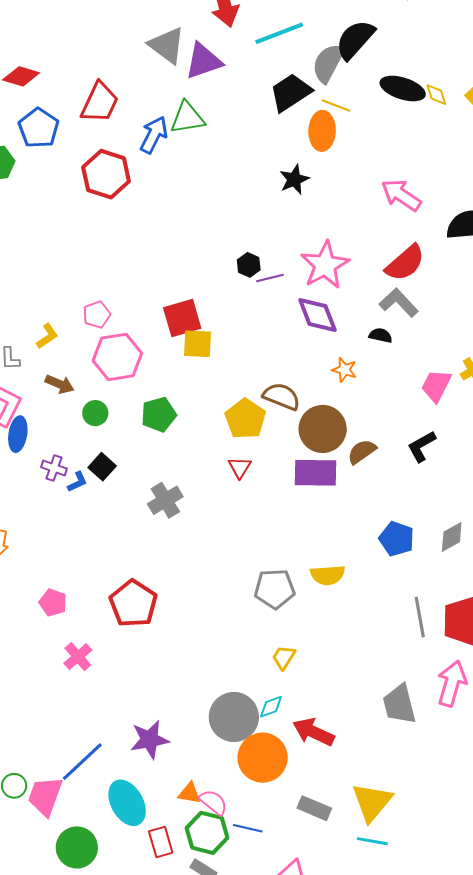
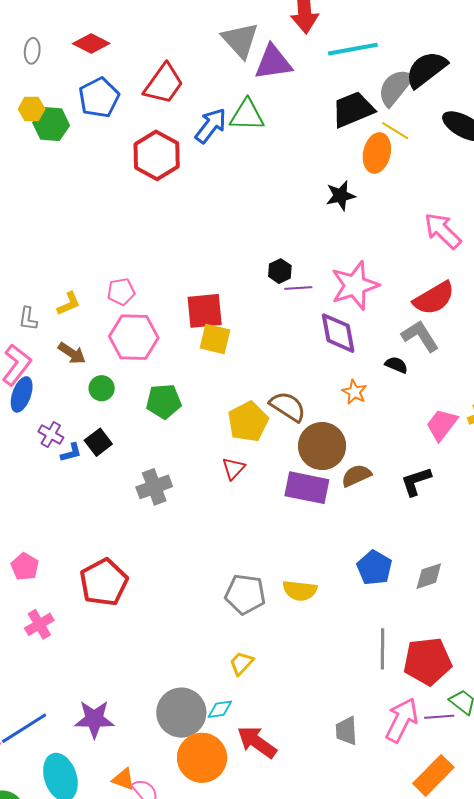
gray trapezoid: (399, 704) -> (346, 731), size x0.7

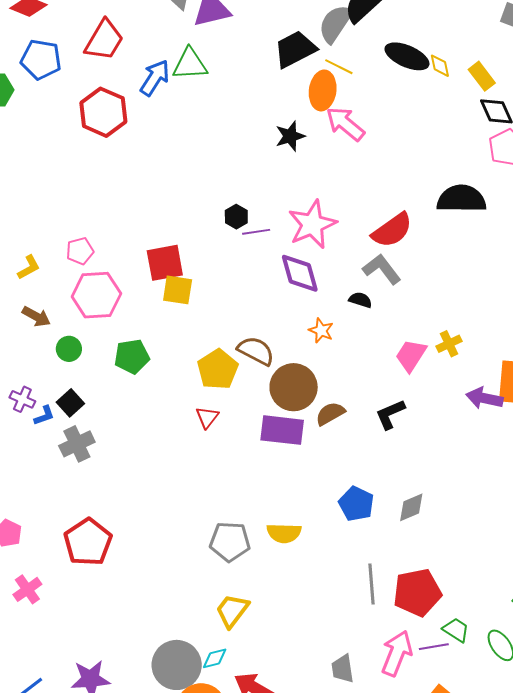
blue pentagon: (99, 98) -> (41, 60), turned -30
pink arrow: (443, 231) -> (345, 124), moved
gray cross: (154, 487) -> (77, 444), moved
yellow trapezoid: (241, 663) -> (232, 611), size x1.4

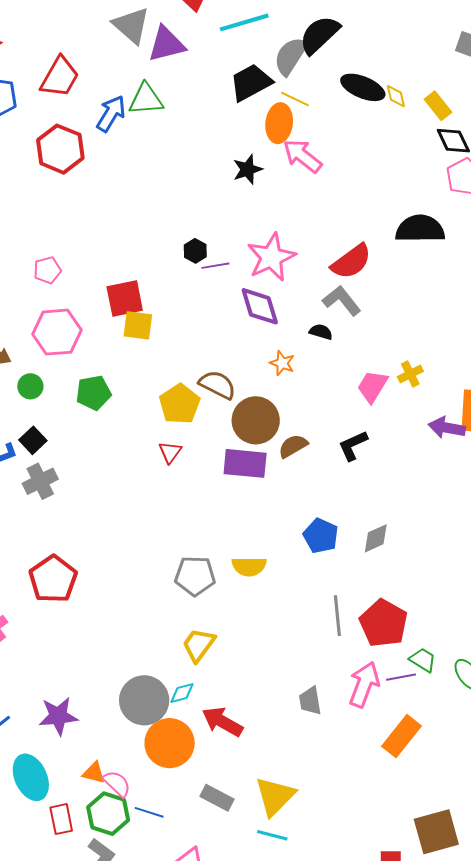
pink pentagon: (80, 251) -> (47, 270), moved
red pentagon: (417, 592) -> (383, 623), turned -30

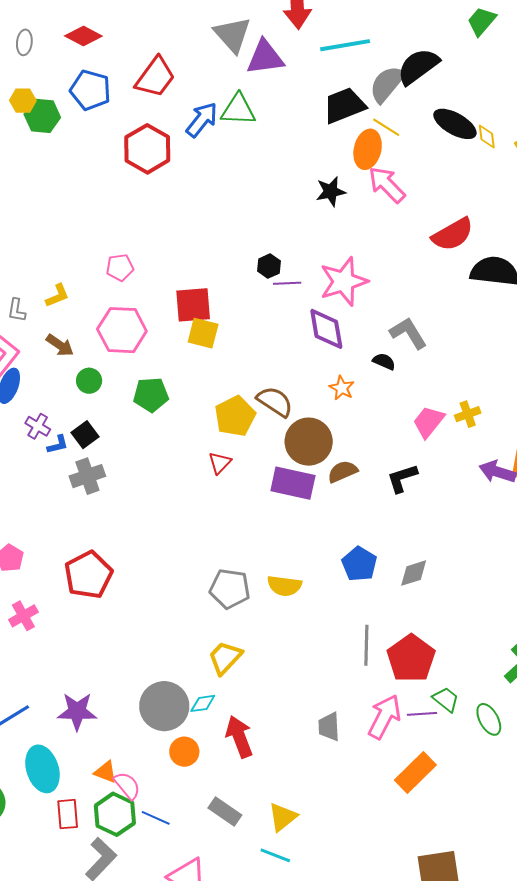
red semicircle: (351, 262) -> (453, 234), moved
red arrow: (222, 722) -> (239, 737), turned 33
orange circle: (170, 743) -> (184, 752), size x0.6
yellow triangle: (275, 796) -> (283, 817), size x0.7

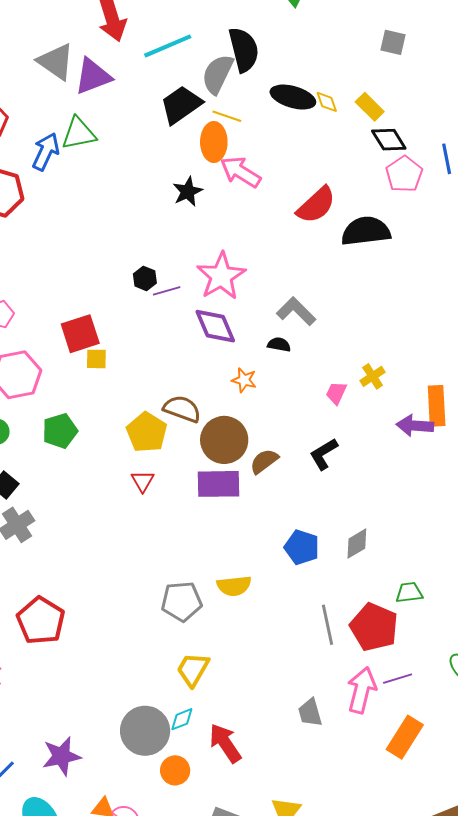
black semicircle: (418, 66) -> (244, 50), turned 126
yellow square: (203, 333) -> (96, 359), size x0.7
pink trapezoid: (429, 422) -> (336, 393), size x0.7
green trapezoid: (446, 699) -> (409, 593), moved, turned -32

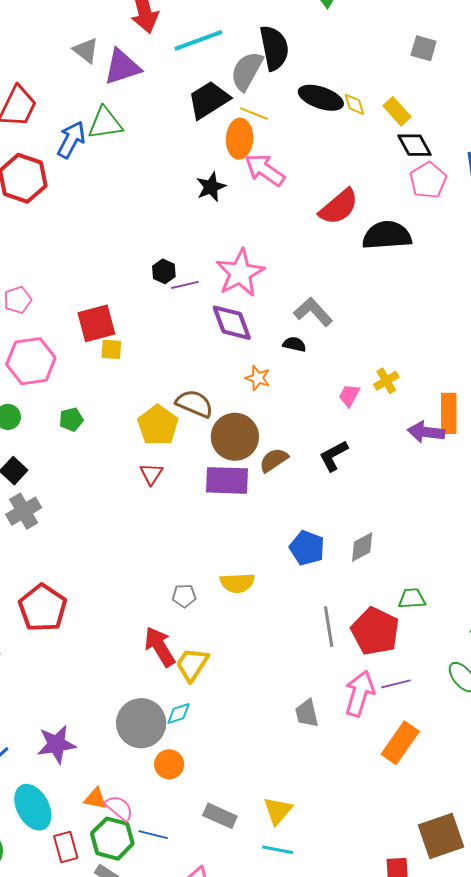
gray triangle: (56, 62) -> (86, 50), size x0.7
green pentagon: (60, 431) -> (71, 419), size x0.7
gray pentagon: (182, 601) -> (184, 596), size x0.6
red arrow: (225, 743) -> (160, 647), moved

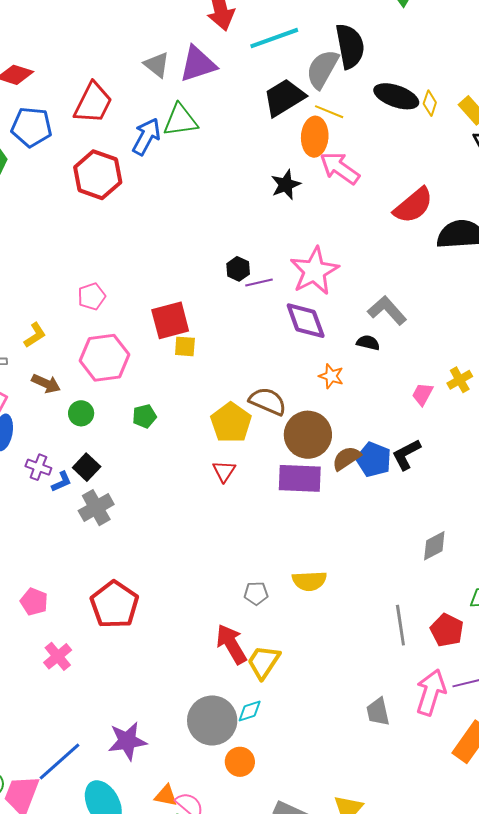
gray triangle: (86, 50) -> (157, 65), moved
yellow diamond: (354, 104) -> (430, 103), turned 35
blue pentagon: (307, 548) -> (374, 460), moved
red pentagon: (375, 631) -> (447, 630), size x0.7

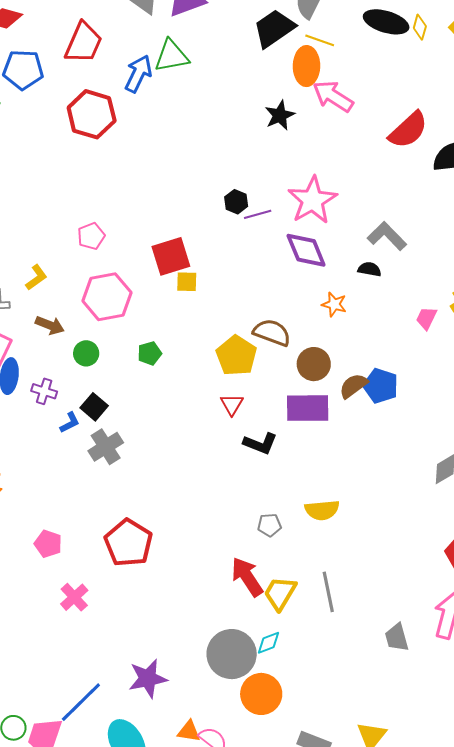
brown circle: (308, 435) -> (314, 364), size x0.7
black L-shape: (406, 454) -> (260, 444), moved, turned -128
purple cross: (38, 467) -> (44, 391), moved
gray line: (400, 625) -> (328, 592), moved
orange circle: (240, 762) -> (261, 694), size x1.4

